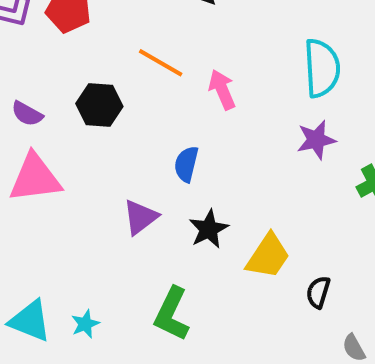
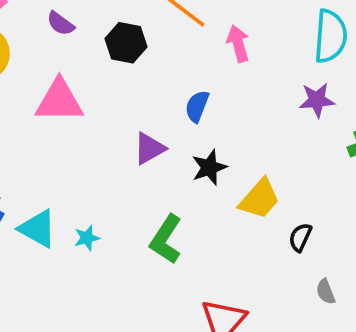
purple semicircle: (27, 114) -> (61, 24), moved

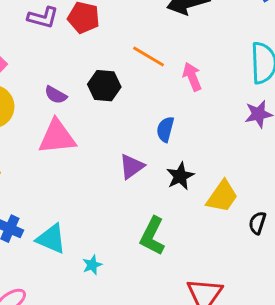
purple semicircle: (61, 24) -> (56, 95), moved
cyan star: (87, 238) -> (92, 265), moved

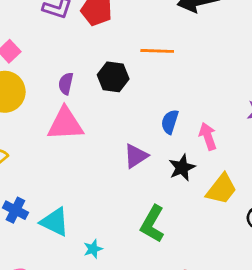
orange line: (149, 57) -> (157, 51), turned -32
pink arrow: (192, 77) -> (208, 136), moved
purple semicircle: (56, 95) -> (66, 84), turned 70

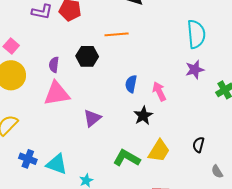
purple triangle: (136, 156) -> (92, 118), moved
yellow trapezoid: (221, 189) -> (159, 151), moved
green L-shape: (152, 224) -> (127, 158), turned 96

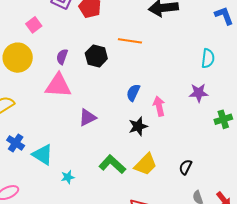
cyan semicircle: (196, 34) -> (208, 58), size x0.7
pink square: (11, 46) -> (34, 25), moved

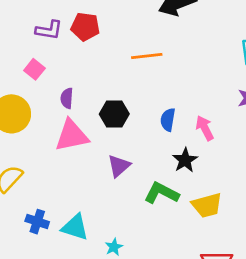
pink square: (34, 25) -> (34, 69), moved
black hexagon: (96, 56) -> (114, 114), moved
green L-shape: (112, 164) -> (162, 193), moved
yellow trapezoid: (146, 164) -> (207, 205), turned 45

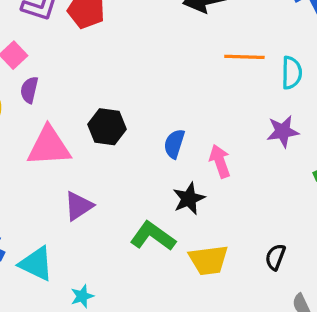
orange line: (147, 56) -> (244, 57), moved
purple semicircle: (67, 98) -> (29, 90), moved
purple triangle: (119, 166) -> (79, 206), moved

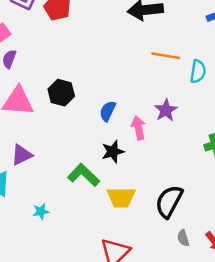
purple star: (283, 131) -> (166, 110), moved, turned -30
purple triangle: (79, 206) -> (22, 155), moved
black semicircle: (275, 257) -> (169, 201), size x1.8
cyan star: (82, 296) -> (41, 211), moved

